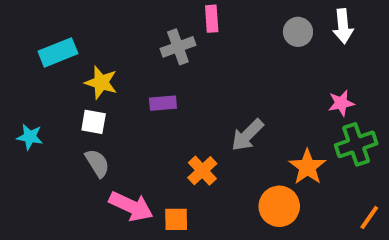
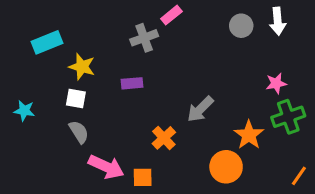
pink rectangle: (212, 19) -> (171, 15), turned 55

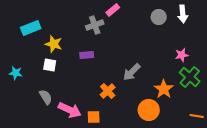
green cross: (288, 117) -> (190, 77), turned -30
gray semicircle: (79, 132) -> (46, 97), moved
orange line: (299, 176) -> (197, 116), turned 64

